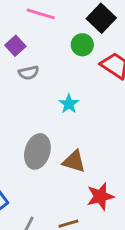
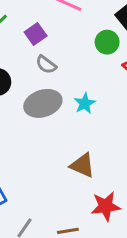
gray semicircle: (29, 73) -> (46, 65), turned 42
gray ellipse: (37, 151) -> (43, 103), moved, turned 48

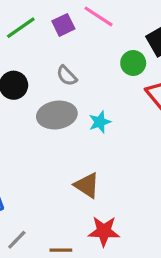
purple square: (36, 34) -> (63, 25), moved

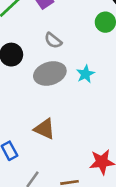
brown triangle: (87, 185) -> (45, 129), moved

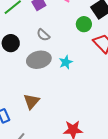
brown triangle: (45, 129) -> (31, 101), turned 42

